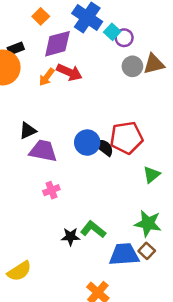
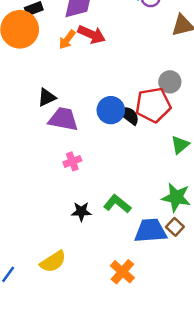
gray circle: (132, 66) -> (170, 82), moved
black star: (71, 237) -> (81, 212), moved
yellow semicircle: (19, 271) -> (53, 262), moved

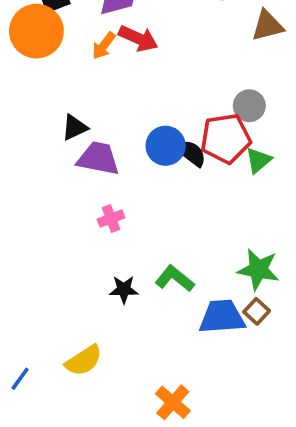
green triangle: (180, 145) -> (258, 160), moved
orange cross: (122, 272) -> (173, 402), moved

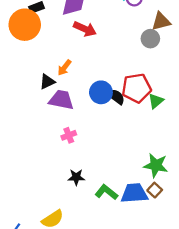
orange arrow: (104, 46) -> (64, 68), moved
gray circle: (249, 106) -> (150, 39), moved
green L-shape: (175, 279) -> (106, 192), moved

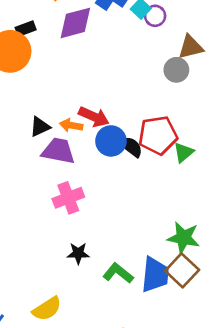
red arrow: (85, 29) -> (94, 117), moved
orange arrow: (64, 68) -> (71, 125), moved, turned 63
pink cross: (69, 135) -> (68, 198), size x1.5
brown square: (155, 190) -> (182, 270), size x1.6
blue trapezoid: (134, 193) -> (155, 275), turned 100

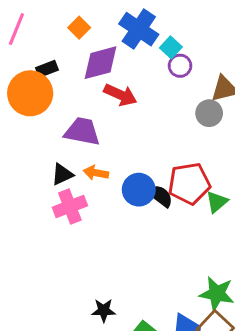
purple circle: (155, 16) -> (180, 66), moved
red arrow: (94, 117) -> (120, 95), moved
purple trapezoid: (58, 151) -> (82, 132), moved
pink cross: (68, 198) -> (70, 206), moved

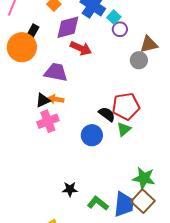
black rectangle: (47, 69) -> (33, 31), turned -40
orange arrow: (96, 173) -> (56, 99), moved
blue circle: (139, 190) -> (92, 135), moved
green triangle: (217, 202) -> (124, 129), moved

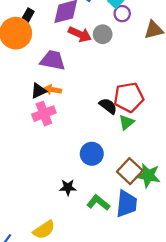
gray circle: (139, 60) -> (103, 34), moved
blue circle: (92, 135) -> (92, 154), moved
brown square: (143, 201) -> (130, 171), moved

